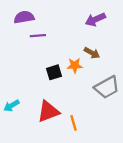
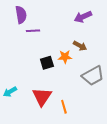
purple semicircle: (24, 17) -> (21, 15), turned 90
red triangle: (48, 111) -> (42, 97), turned -35

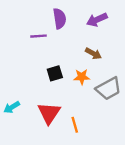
purple semicircle: (21, 15) -> (60, 19), moved
orange star: (65, 57) -> (82, 77), moved

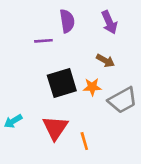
purple arrow: (97, 20) -> (109, 22), turned -90
black square: (55, 73) -> (62, 83), size x1.6

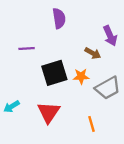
purple arrow: (109, 22) -> (110, 36), moved
purple line: (43, 41) -> (27, 49), moved
orange line: (84, 141) -> (92, 124), moved

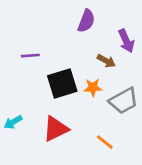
purple semicircle: (59, 18) -> (86, 21), moved, turned 30
red triangle: (49, 112) -> (56, 129), turned 30
orange line: (92, 124) -> (105, 142), turned -35

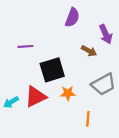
orange star: (93, 87) -> (68, 93), moved
red triangle: (56, 129) -> (35, 97), moved
orange line: (105, 142) -> (88, 119), turned 56

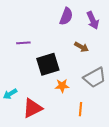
purple arrow: (106, 34) -> (93, 20), moved
red triangle: (35, 97) -> (33, 108), moved

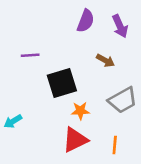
red triangle: (33, 108) -> (75, 140), moved
orange line: (80, 109) -> (115, 145), moved

